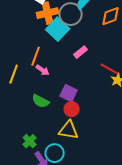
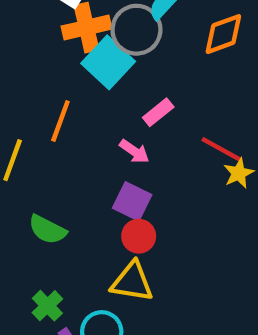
pink arrow: (43, 70) -> (134, 151), moved
green semicircle: (41, 101) -> (47, 230), moved

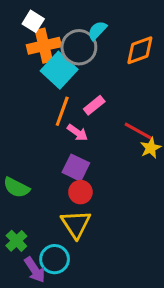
orange line: (60, 121) -> (62, 111), moved
yellow triangle: (132, 282) -> (76, 224), turned 48

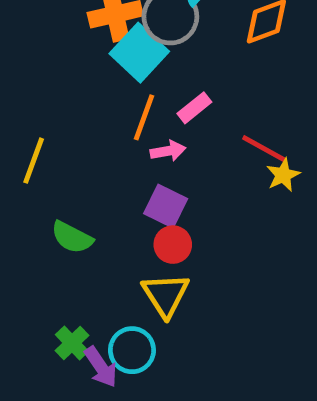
pink arrow: (77, 133) -> (168, 151), turned -45
green cross: (16, 241) -> (72, 343), moved

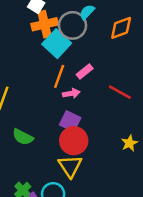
yellow star: (283, 175) -> (130, 143), moved
red circle: (173, 245) -> (74, 141), size x1.5

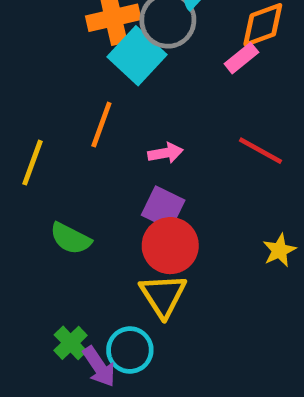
pink rectangle: (85, 72) -> (241, 58), moved
orange line: (59, 76) -> (101, 125), moved

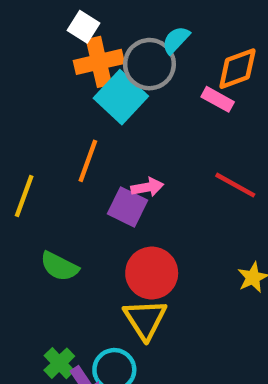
pink rectangle: (241, 58) -> (218, 99), turned 68
purple square: (163, 208) -> (127, 207), moved

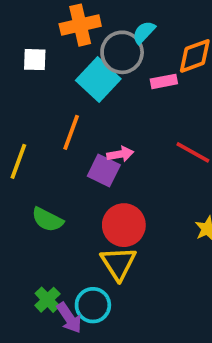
white square: (84, 27) -> (35, 60), moved, turned -30
orange cross: (99, 62) -> (80, 25), moved
pink rectangle: (218, 99) -> (164, 81), moved, turned -40

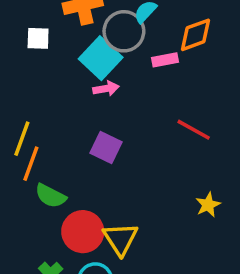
orange line: (71, 132) -> (31, 164), moved
pink arrow: (120, 154) -> (106, 89), moved
red circle: (124, 225) -> (83, 232), moved

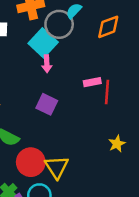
pink rectangle: (165, 60) -> (92, 82), moved
pink arrow: (106, 89) -> (47, 64), turned 98
red line: (194, 130) -> (107, 92), turned 65

